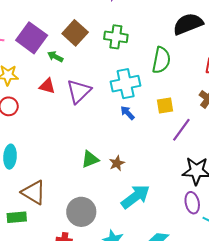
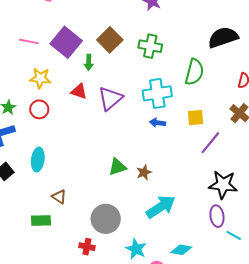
green arrow: (55, 57) -> (89, 62), turned -119
blue arrow: (127, 113) -> (158, 123), turned -42
brown triangle: (34, 192) -> (59, 197), size x0.6

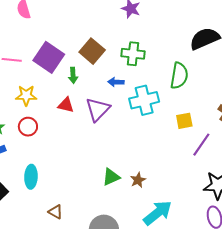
blue arrow: (158, 123) -> (116, 82), moved

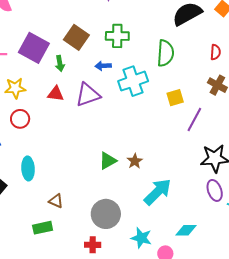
purple triangle: (98, 109) -> (88, 95), turned 32

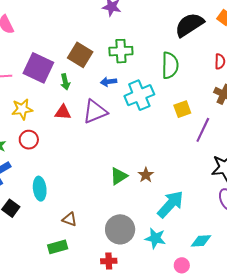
cyan star: (141, 238) -> (155, 238), moved

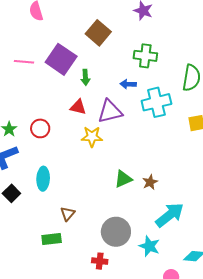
brown square: (80, 55) -> (98, 33), moved
yellow star: (22, 109) -> (92, 137), moved
brown triangle: (70, 219) -> (68, 214), turned 42

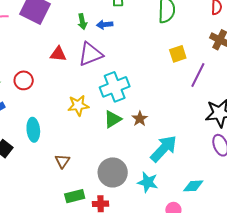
green arrow: (85, 77) -> (82, 22), moved
cyan cross: (156, 102) -> (115, 87), moved
yellow star: (92, 137) -> (78, 105), moved
green rectangle: (52, 239) -> (75, 196), moved

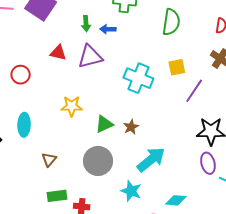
cyan cross: (115, 87) -> (138, 78), moved, turned 36
gray circle: (113, 172) -> (98, 161), moved

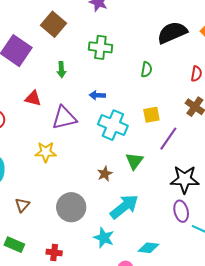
green semicircle: (171, 22) -> (147, 69), size x0.6
blue arrow: (108, 29) -> (97, 95), moved
purple triangle: (90, 57) -> (64, 118), moved
green triangle: (104, 124) -> (134, 161), moved, turned -30
green rectangle: (57, 196) -> (14, 245), moved, turned 30

